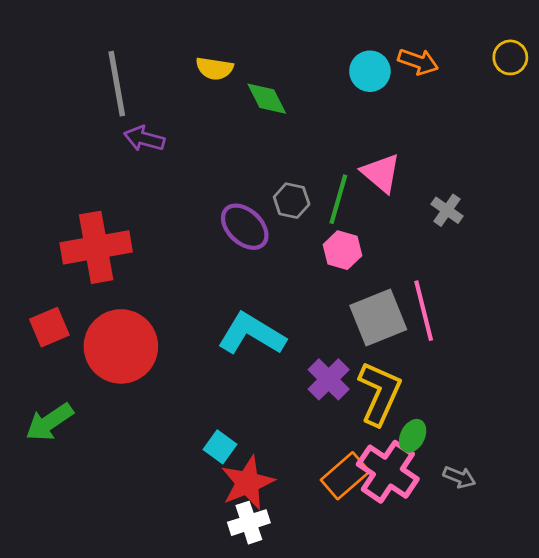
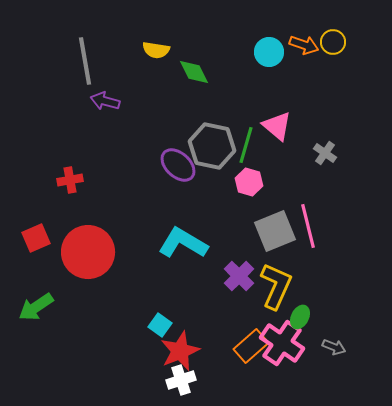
yellow circle: (510, 57) -> (333, 42), moved
gray hexagon: (292, 201) -> (212, 146), size x1.8
red cross: (96, 247) -> (70, 180), size x0.5

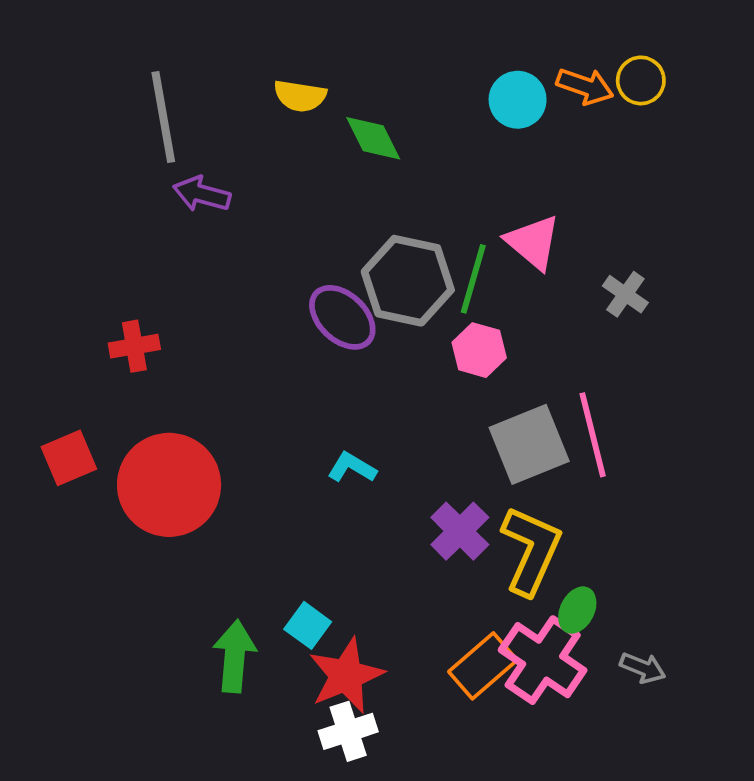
cyan L-shape: (183, 243) -> (352, 468), size x0.5
green arrow: (36, 307) -> (234, 656), moved, turned 129

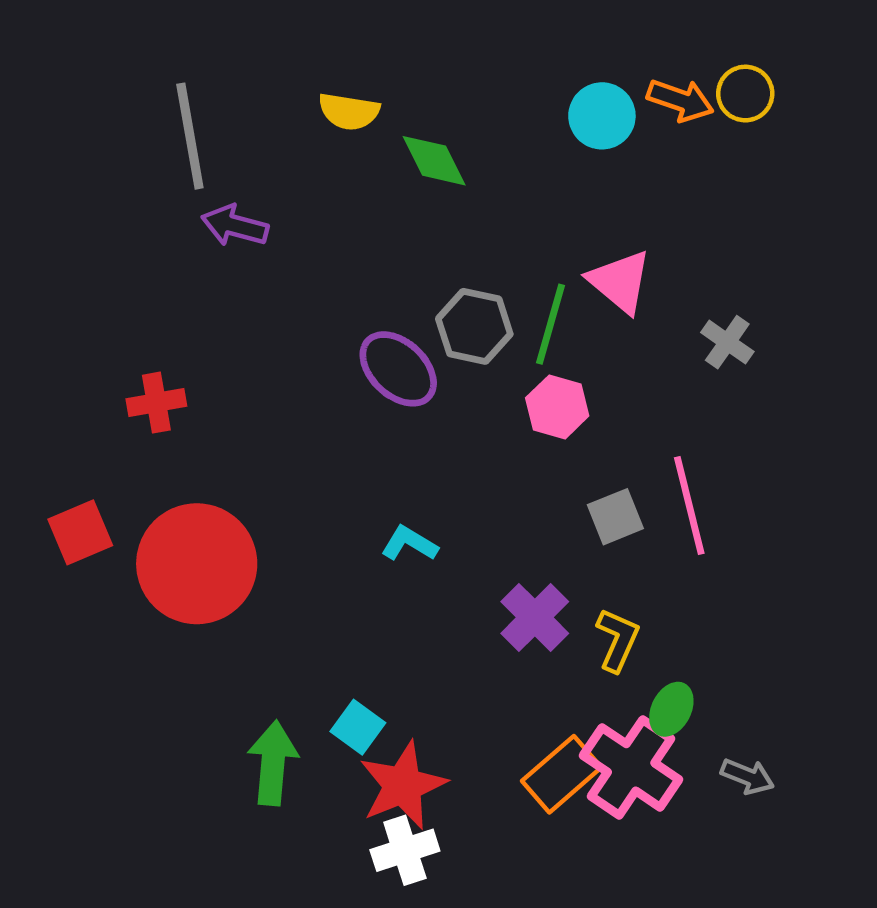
gray hexagon: (408, 281) -> (474, 326), size x0.7
gray square: (529, 444) -> (615, 517), size x0.6
yellow L-shape: (531, 550) -> (618, 640), size x0.6

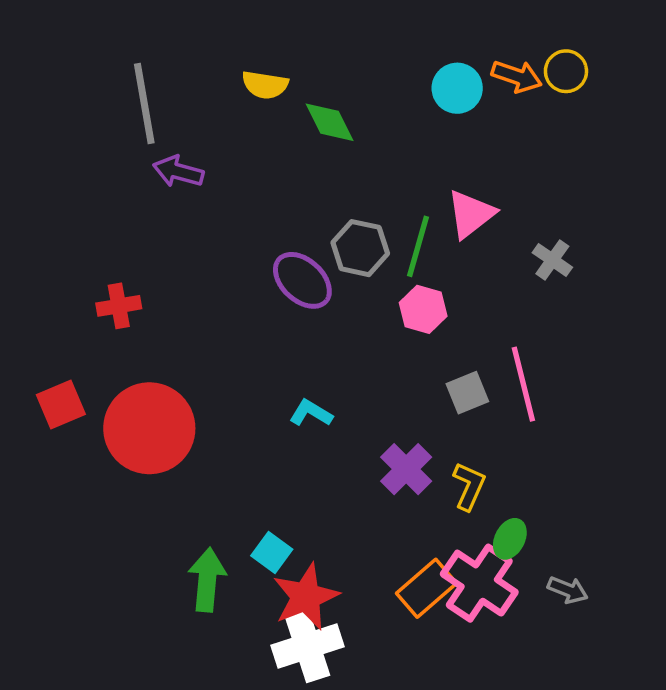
pink triangle: (620, 282) -> (471, 214), turned 42
white cross: (405, 850) -> (307, 646), size x1.4

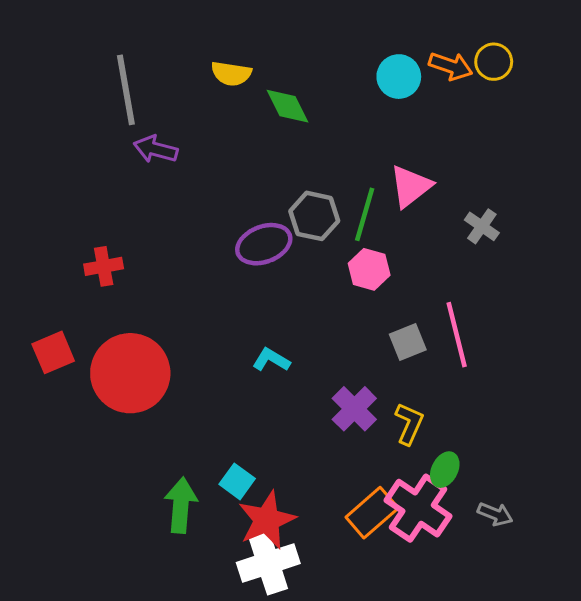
purple ellipse: (302, 280) -> (264, 244), turned -64

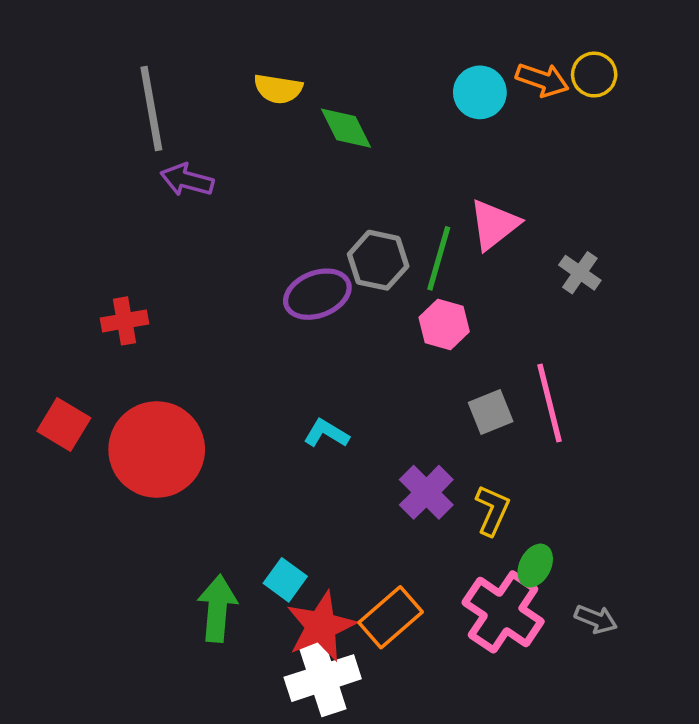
red square: (53, 352) -> (64, 424), turned -36
orange rectangle: (372, 513) -> (391, 617), moved

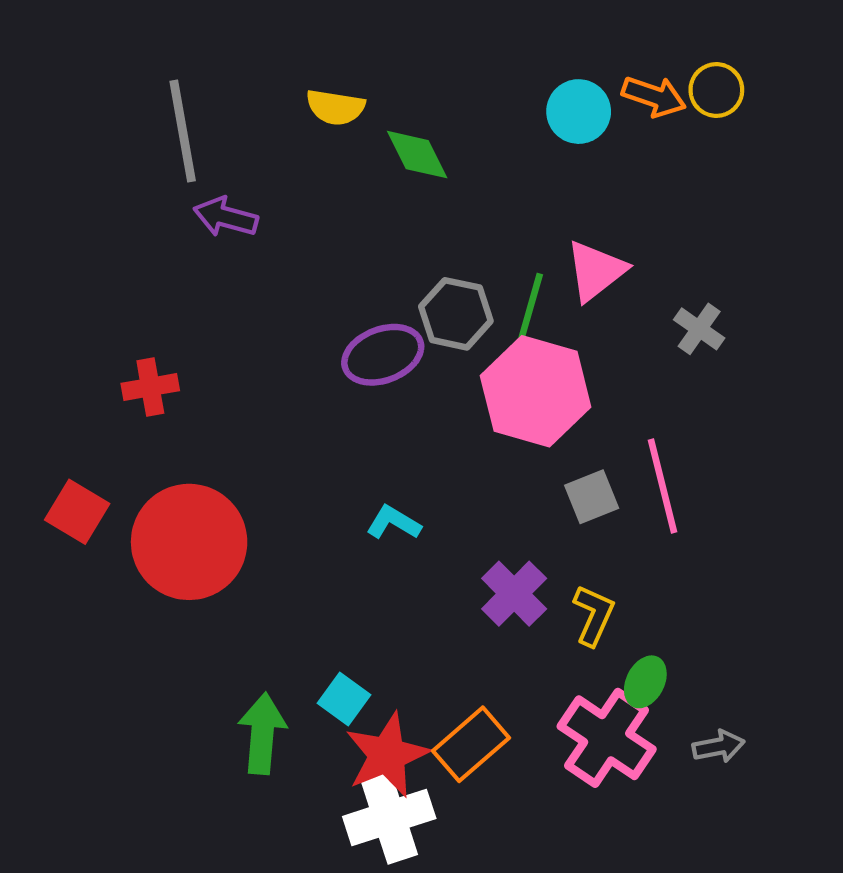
pink hexagon: (444, 325) -> (536, 391), size x1.8
gray arrow: (596, 619) -> (719, 746), turned -33

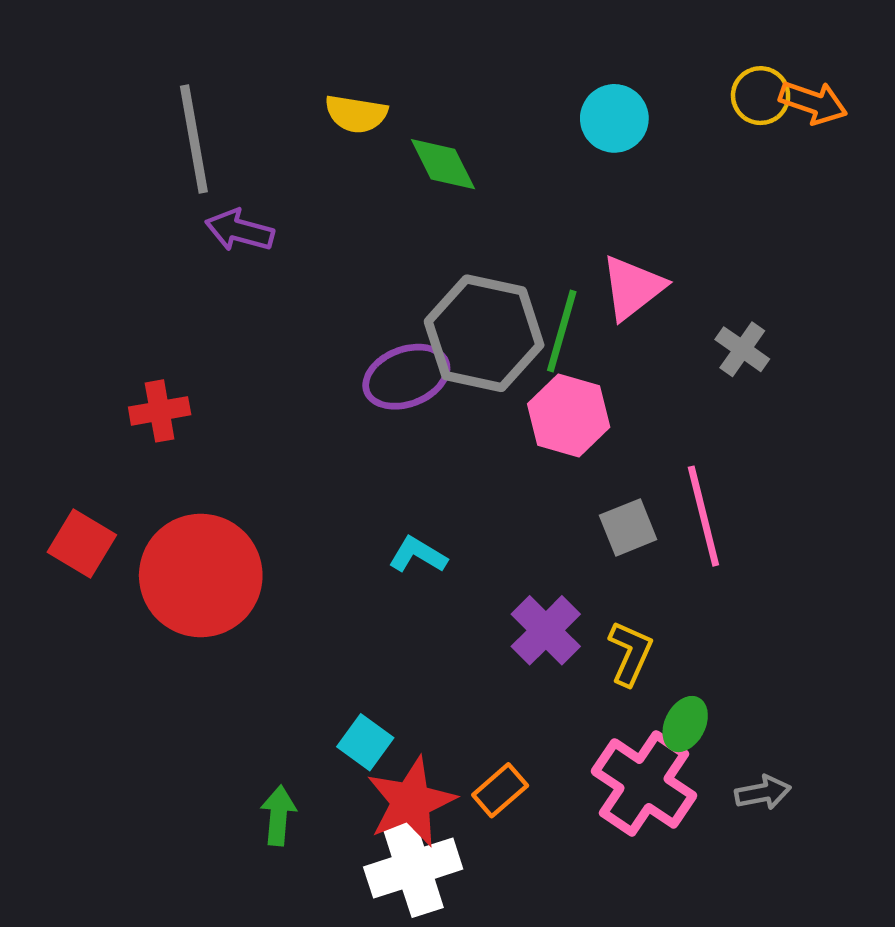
orange arrow: (654, 96) -> (813, 102), moved
gray hexagon: (456, 314) -> (484, 333), size x1.5
pink hexagon: (536, 391) -> (569, 416), size x0.7
green arrow: (262, 734) -> (278, 815), moved, size x0.7
orange rectangle: (471, 744) -> (500, 790), size x0.7

